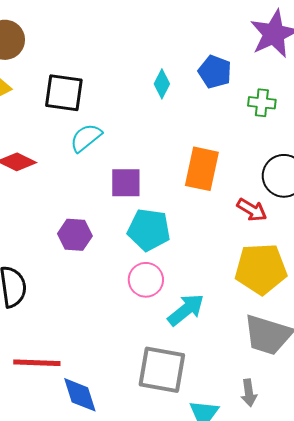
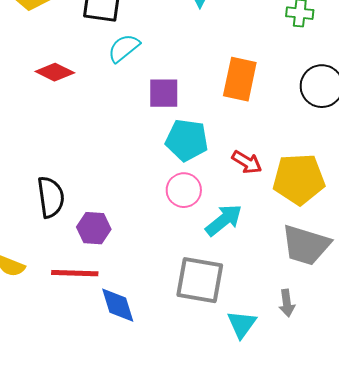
red arrow: (252, 210) -> (247, 162), moved
purple hexagon: (75, 235) -> (94, 228), moved

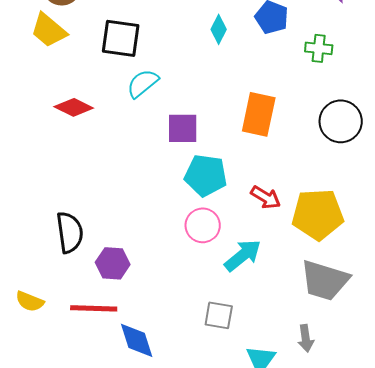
gray square: (200, 280) -> (219, 315), size x0.6

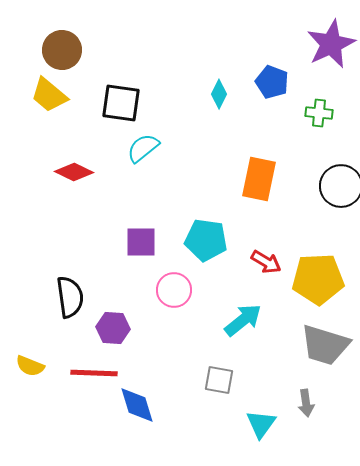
purple square: (183, 128) -> (141, 242), moved
pink circle: (203, 225) -> (174, 290), moved

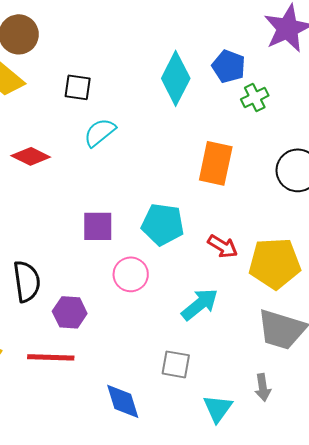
cyan diamond: (219, 94) -> (176, 78), size x1.8
black square: (121, 103) -> (78, 87), size x0.7
green cross: (319, 113) -> (255, 97), moved, turned -32
blue diamond: (137, 405) -> (123, 401), moved

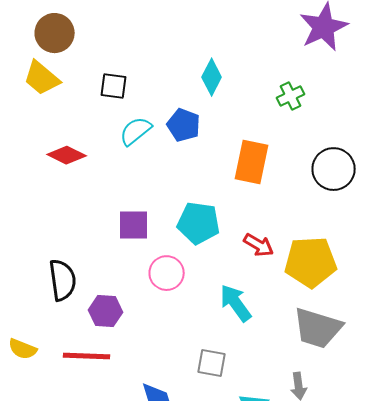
blue pentagon: (229, 66) -> (184, 125), moved
cyan diamond: (176, 78) -> (212, 77), size x0.7
cyan arrow: (200, 304) -> (236, 303), turned -87

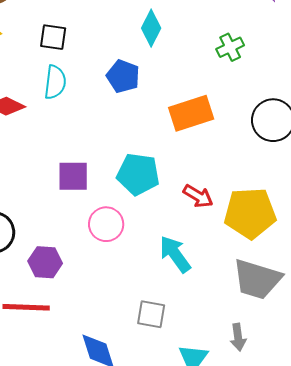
cyan semicircle: (136, 131) -> (55, 82), moved, turned 136
orange rectangle: (252, 162) -> (191, 113), turned 60

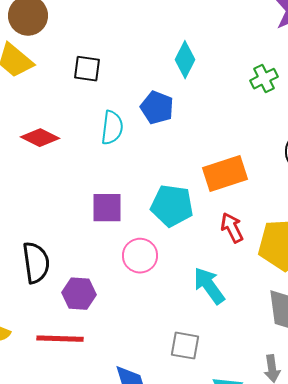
cyan semicircle: (55, 82) -> (112, 128), moved
orange rectangle: (191, 113) -> (225, 174), moved
red arrow: (198, 196) -> (232, 228), turned -148

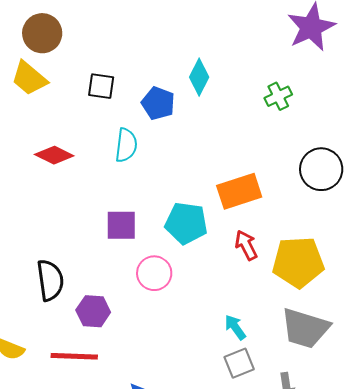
blue pentagon: (157, 108) -> (158, 103), moved
cyan arrow: (209, 286) -> (235, 327), moved, size x0.7
gray square: (185, 346) -> (239, 363), moved, turned -32

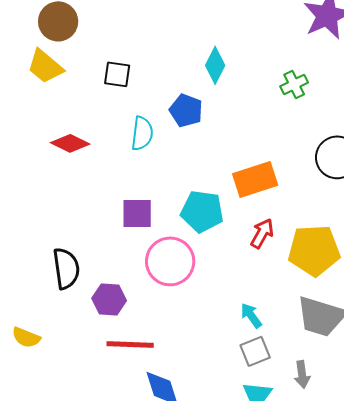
blue pentagon: (158, 103) -> (186, 110), moved
red arrow: (246, 245) -> (262, 233), turned 56
pink circle: (154, 273) -> (170, 261), size x1.4
red line: (74, 356) -> (130, 344), moved

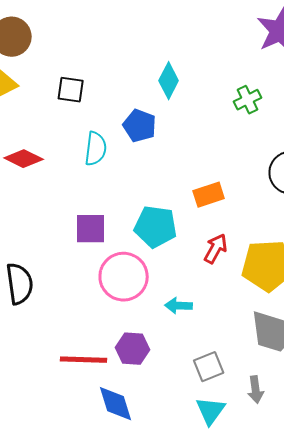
orange rectangle: (255, 179) -> (209, 195), size x0.7
purple hexagon: (109, 299) -> (133, 349), moved
cyan arrow: (251, 315) -> (179, 306), moved, turned -52

